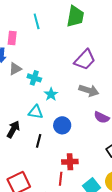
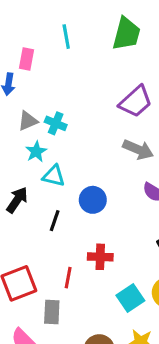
gray triangle: (15, 69) -> (28, 121), moved
cyan star: (51, 94) -> (36, 152), moved
red line: (61, 179) -> (68, 278), moved

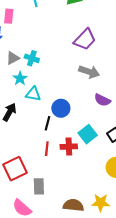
black line: (55, 221) -> (48, 123), moved
red line: (68, 278) -> (47, 149), moved
cyan square: (130, 298) -> (88, 134), moved

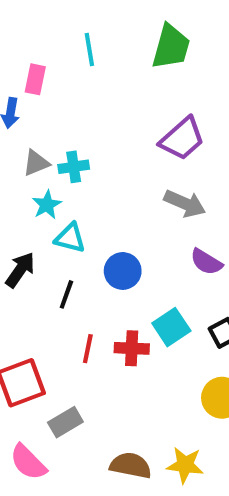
cyan cross: (32, 58) -> (74, 167), turned -32
black line: (48, 123) -> (66, 294), moved
gray rectangle: (39, 186) -> (65, 422), turned 56

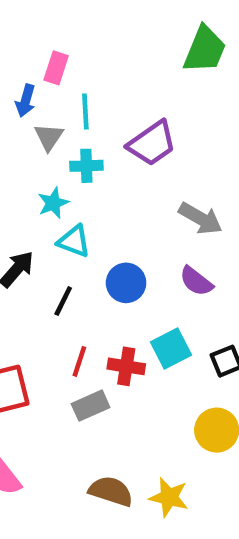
cyan line: (89, 50) -> (85, 112), moved
purple trapezoid: (182, 139) -> (152, 143), moved
gray triangle: (36, 163) -> (49, 137), moved, turned -40
purple semicircle: (206, 262) -> (196, 281), moved
gray rectangle: (65, 422) -> (91, 406), moved

